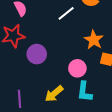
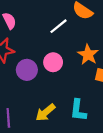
pink circle: (77, 68) -> (53, 62), moved

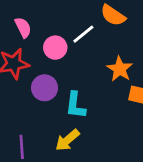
pink circle: (53, 62) -> (55, 48), moved
cyan L-shape: (78, 110) -> (75, 105), moved

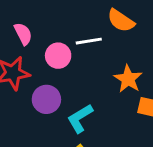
white line: (83, 34) -> (89, 41), turned 30
cyan L-shape: (75, 105) -> (80, 118), turned 52

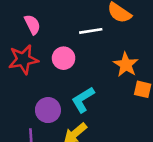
pink circle: (58, 56) -> (64, 58), moved
purple circle: (46, 99) -> (48, 110), moved

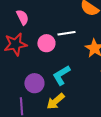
white line: (91, 31) -> (66, 33), moved

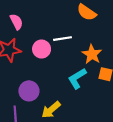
cyan L-shape: (61, 75) -> (77, 78), moved

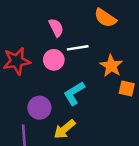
pink semicircle: (16, 22) -> (56, 28), moved
cyan L-shape: (77, 78) -> (74, 93), moved

